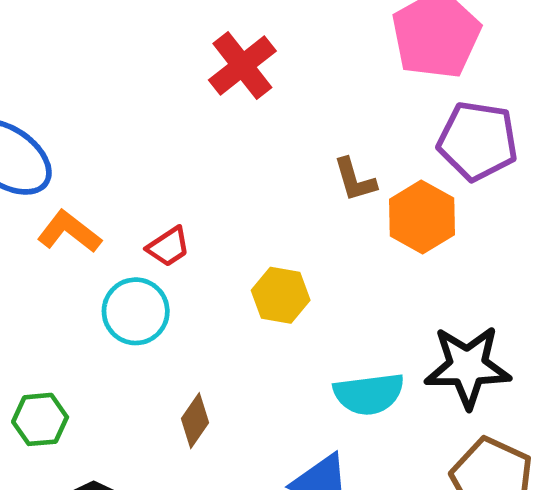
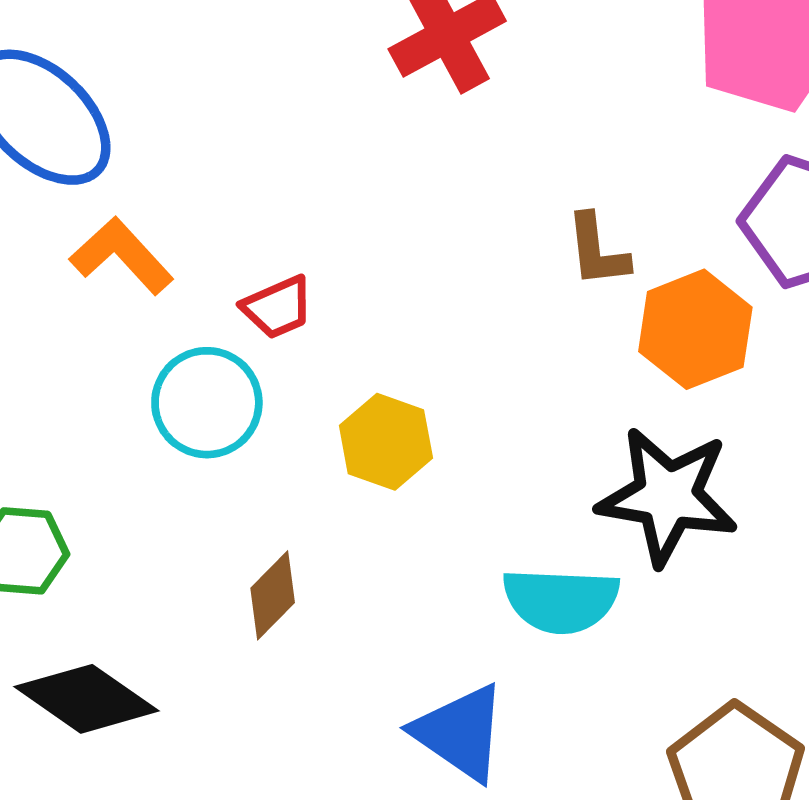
yellow hexagon: (281, 295) -> (386, 442), moved
black star: (468, 367) -> (668, 496), moved

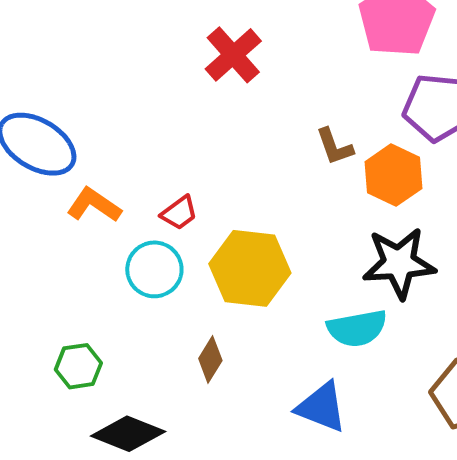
yellow hexagon: (386, 442) -> (250, 268), size x1.6

